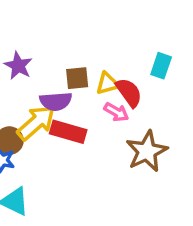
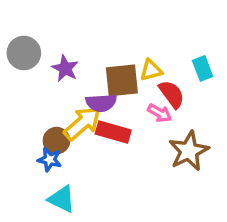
cyan rectangle: (161, 66) -> (203, 68), turned -40
brown square: (77, 78) -> (122, 80), size x1.5
yellow triangle: (107, 83) -> (151, 70), moved

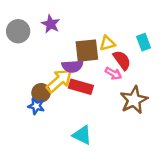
purple star: (65, 68) -> (51, 24), moved
cyan triangle: (62, 199) -> (82, 135), moved

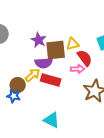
purple star: (51, 24) -> (39, 40), moved
pink arrow: (113, 73) -> (78, 69), turned -32
yellow arrow: (59, 81) -> (33, 75), size x0.7

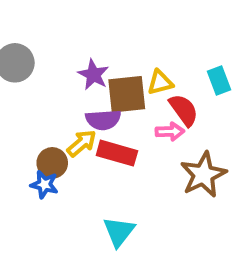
cyan triangle: (52, 120) -> (119, 232), turned 42

